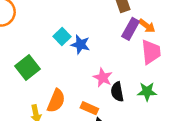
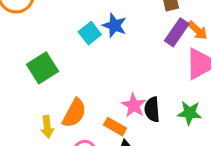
blue star: (80, 45) -> (115, 25), moved
pink star: (103, 78) -> (134, 105), moved

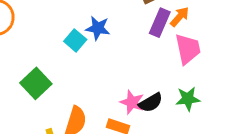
orange arrow: (198, 30) -> (180, 17), turned -80
black semicircle: (152, 109) -> (151, 103), turned -105

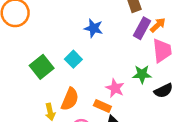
cyan square: (75, 40) -> (73, 59), moved
green star: (188, 99) -> (142, 74), moved
black semicircle: (151, 103) -> (163, 91), moved

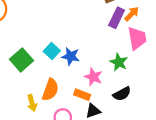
blue star: (94, 28) -> (71, 56), moved
green star: (142, 74) -> (119, 62), turned 30
black semicircle: (163, 91) -> (122, 94), moved

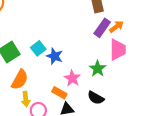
orange semicircle: (50, 90) -> (20, 80), moved
black semicircle: (122, 94) -> (96, 98), turned 49
yellow arrow: (32, 103) -> (26, 99), moved

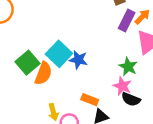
cyan square: (38, 48) -> (59, 54), size x1.5
pink star: (72, 78) -> (122, 86), moved
orange semicircle: (20, 80) -> (43, 73), moved

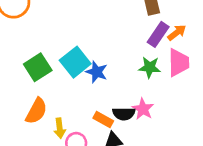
green star: (128, 67) -> (150, 67), moved, turned -30
orange semicircle: (43, 73) -> (36, 111), moved
black semicircle: (131, 99) -> (124, 114), moved, turned -30

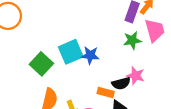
cyan square: (75, 62) -> (71, 52), turned 30

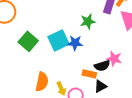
green star: (132, 40) -> (88, 21), moved
green square: (41, 64) -> (28, 41), moved

